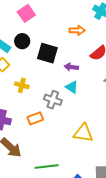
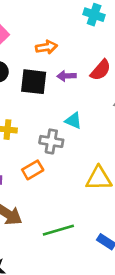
orange arrow: (77, 30) -> (46, 47), moved
purple arrow: (71, 67) -> (66, 76), moved

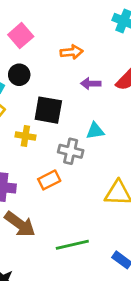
black square: (34, 82) -> (48, 110), moved
cyan triangle: (73, 121) -> (95, 131), turned -36

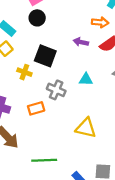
orange arrow: (72, 52) -> (100, 22), moved
black circle: (19, 75) -> (37, 18), moved
cyan triangle: (95, 131) -> (86, 79), moved

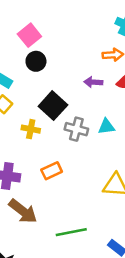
black square: (45, 56) -> (53, 106), turned 30
gray cross: (56, 90) -> (76, 129), moved

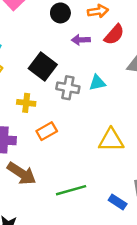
black circle: (36, 61) -> (60, 13), moved
yellow cross: (31, 129) -> (26, 103), moved

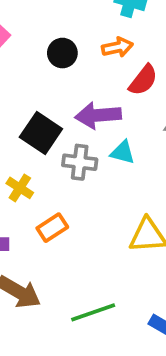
purple arrow: (81, 40) -> (98, 115), moved, size x1.6
cyan triangle: (97, 83) -> (123, 152), turned 30
yellow cross: (26, 103) -> (20, 188), turned 30

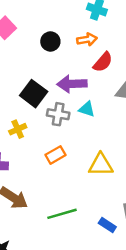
yellow cross: (20, 188) -> (18, 129), turned 30
orange rectangle: (52, 228) -> (55, 155), moved

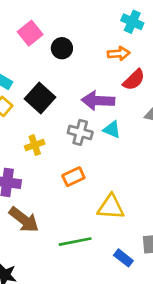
black circle: (50, 41) -> (62, 48), moved
black square: (34, 94) -> (40, 98), moved
yellow triangle: (101, 165) -> (111, 207), moved

